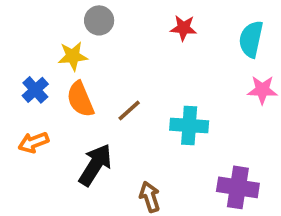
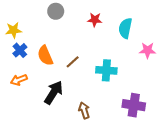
red star: (184, 28) -> (95, 20), moved
cyan semicircle: (251, 39) -> (125, 28), moved
yellow star: (73, 56) -> (14, 30), moved

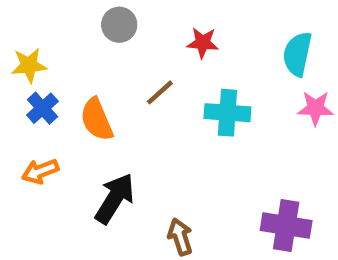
cyan semicircle: (125, 28) -> (297, 54), moved
brown line: (73, 62) -> (160, 92), moved
cyan cross: (106, 70) -> (227, 113), moved

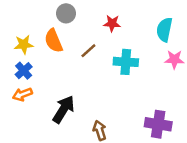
yellow star: (29, 65) -> (24, 45), moved
blue cross: (42, 108) -> (24, 71), moved
orange semicircle: (97, 119) -> (54, 41), moved

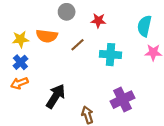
gray circle: (66, 13) -> (67, 12), moved
orange semicircle: (54, 41) -> (47, 36), turned -60
purple cross: (158, 124) -> (123, 100), moved, turned -35

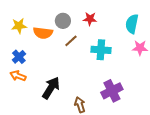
gray circle: (67, 12) -> (63, 21), moved
yellow star: (20, 39) -> (19, 26), moved
orange arrow: (19, 83) -> (18, 76), turned 42

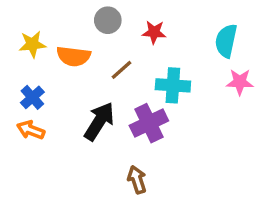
gray circle: (63, 21) -> (108, 20), moved
black arrow: (51, 88) -> (99, 121), moved
purple cross: (112, 91) -> (149, 123), moved

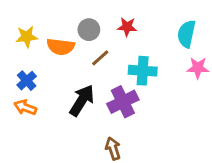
gray circle: (108, 20) -> (89, 30), moved

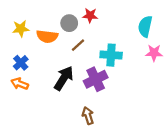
red star: (127, 27) -> (90, 15), moved

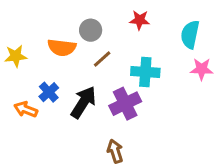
red star: (90, 15) -> (140, 20), moved
yellow star: (21, 29) -> (16, 56), moved
blue cross: (21, 63) -> (49, 92), moved

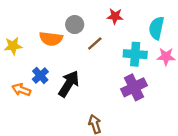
brown line: (102, 59) -> (95, 43), moved
cyan cross: (145, 72) -> (135, 54), moved
purple cross: (125, 104) -> (134, 87), moved

